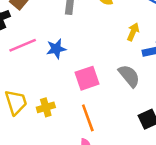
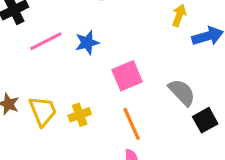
gray semicircle: (129, 76) -> (182, 92), moved

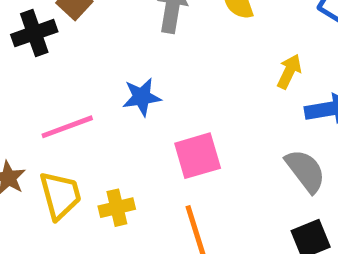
pink line: (46, 41) -> (67, 127), moved
gray semicircle: (182, 92) -> (305, 171), moved

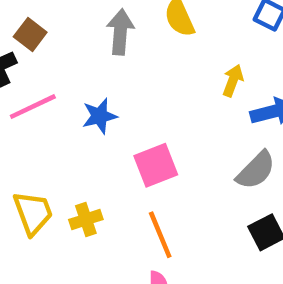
pink line: (67, 127) -> (33, 107), moved
gray semicircle: (305, 171) -> (256, 170), turned 87

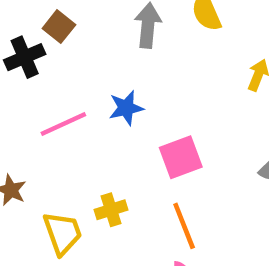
pink line: (33, 107) -> (63, 124), moved
yellow trapezoid: (33, 213) -> (62, 233), moved

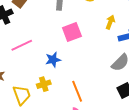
blue star: (126, 108) -> (53, 60), moved
pink square: (181, 157) -> (72, 32), moved

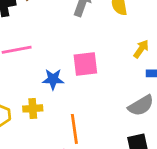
pink square: (72, 32) -> (85, 64), moved

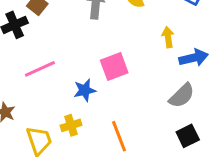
yellow arrow: (141, 49) -> (168, 37), turned -30

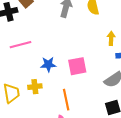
pink square: (114, 67) -> (77, 66), moved

